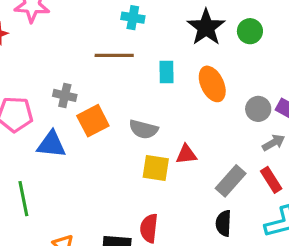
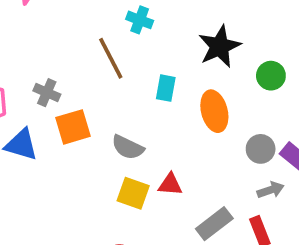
green circle: (250, 31) -> (271, 76), moved
brown line: (114, 55) -> (111, 58), turned 51

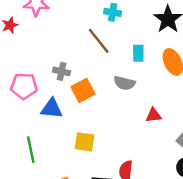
gray semicircle: (128, 147) -> (124, 83), moved
yellow square: (133, 193) -> (84, 142), moved

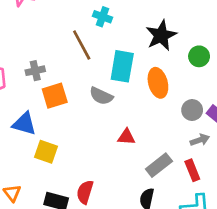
cyan rectangle: (138, 53) -> (122, 66), size x1.6
gray cross: (62, 71) -> (35, 71), turned -35
blue triangle: (52, 109) -> (24, 124), moved

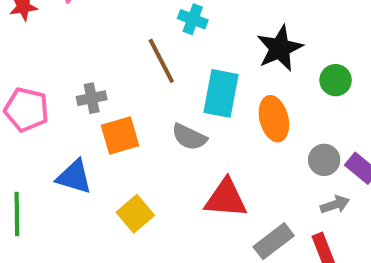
red triangle: (126, 137) -> (226, 198), size x1.6
yellow square: (46, 152) -> (135, 214), moved, turned 30

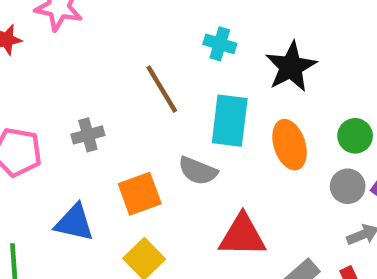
cyan cross: (193, 19) -> (220, 44), moved
green circle: (336, 80) -> (355, 136), moved
orange square: (120, 136) -> (140, 194), moved

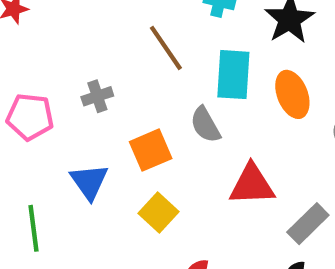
gray semicircle: (198, 171) -> (205, 125), turned 42
blue triangle: (74, 223) -> (89, 182), turned 45

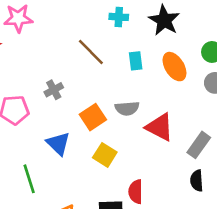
cyan rectangle: (233, 75) -> (136, 61), size x0.6
gray semicircle: (205, 125) -> (127, 108), moved, turned -55
red triangle: (252, 185) -> (160, 127), turned 40

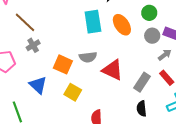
brown line: (91, 52) -> (25, 22), moved
cyan rectangle: (136, 61) -> (93, 22), size x1.6
orange square: (93, 117) -> (63, 64), turned -30

